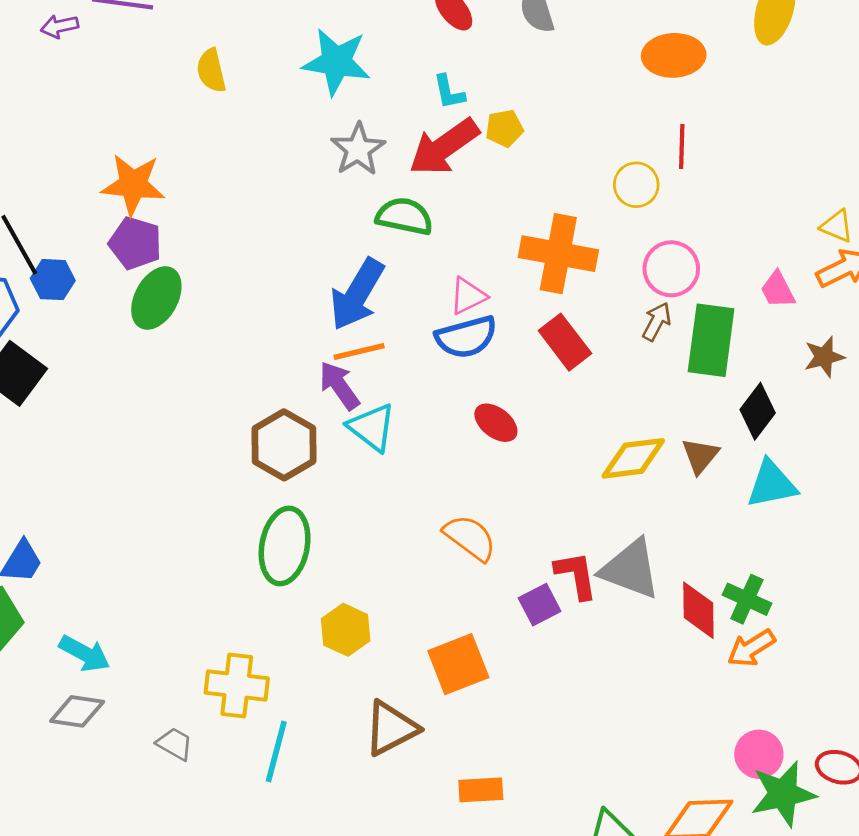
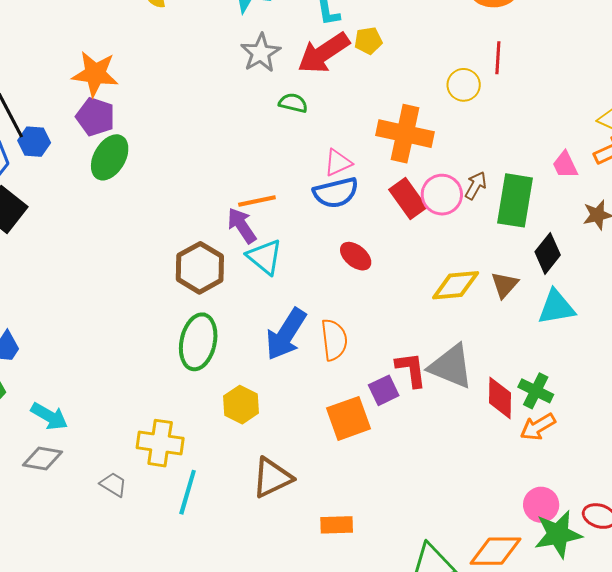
green semicircle: (404, 216) -> (293, 103), size x0.7
pink circle: (671, 269) -> (442, 195), moved
blue arrow: (357, 294) -> (286, 334), moved
orange semicircle: (470, 538) -> (334, 340), turned 45
orange square: (458, 664) -> (348, 418), moved

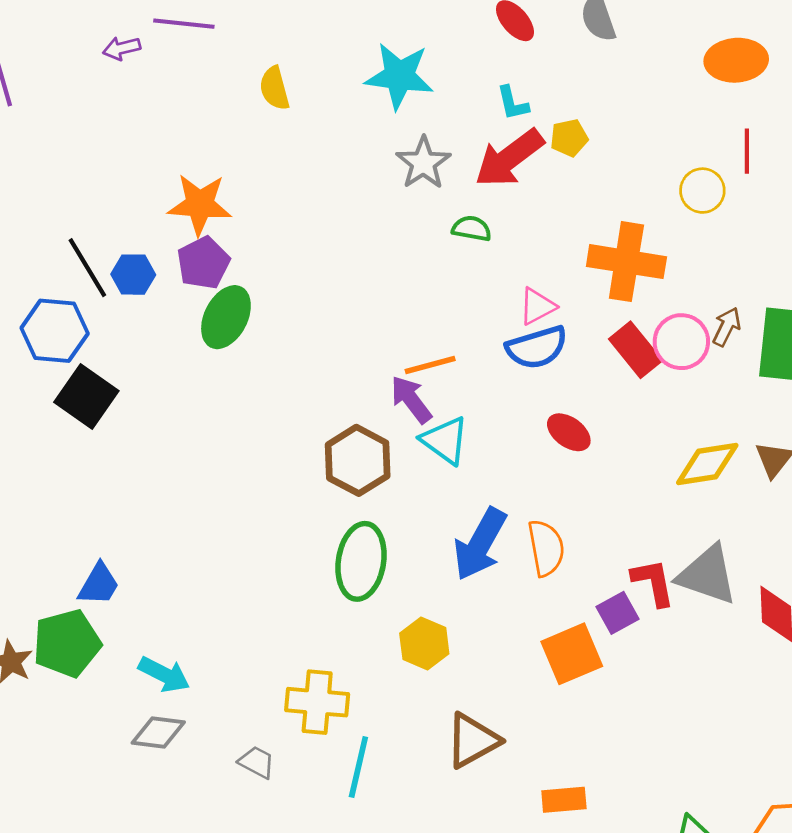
purple pentagon: (95, 117) -> (203, 263), turned 30
blue hexagon: (34, 142) -> (133, 275), moved

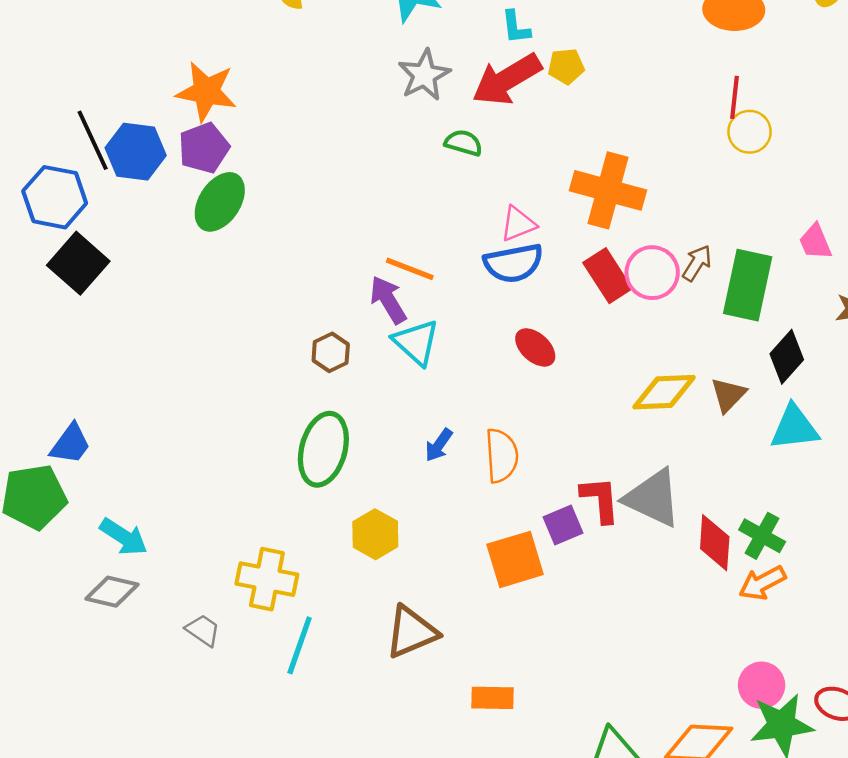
yellow circle: (702, 191) -> (750, 132), moved
blue hexagon: (133, 275) -> (136, 152), size x1.4
orange line: (430, 365) -> (410, 269), turned 30
brown hexagon: (358, 460) -> (331, 352), size x0.6
blue arrow: (480, 544) -> (439, 445), size x0.5

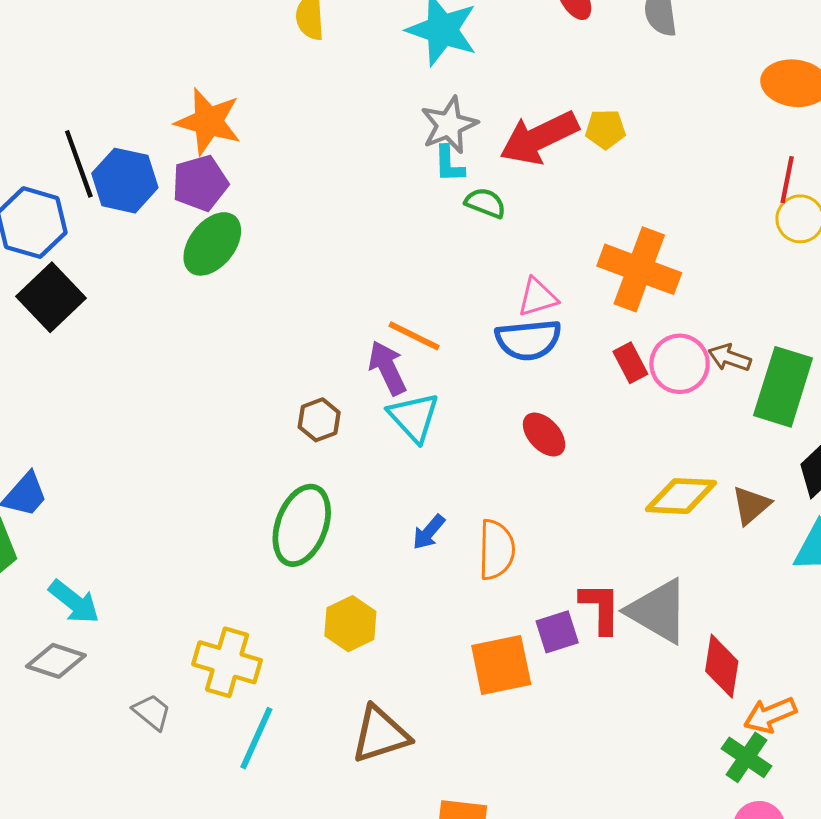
cyan L-shape: (516, 27) -> (449, 164), moved
brown arrow: (697, 263) -> (730, 358), turned -108
red rectangle: (608, 276) -> (630, 363), size x0.7
green cross: (762, 536) -> (747, 757), moved

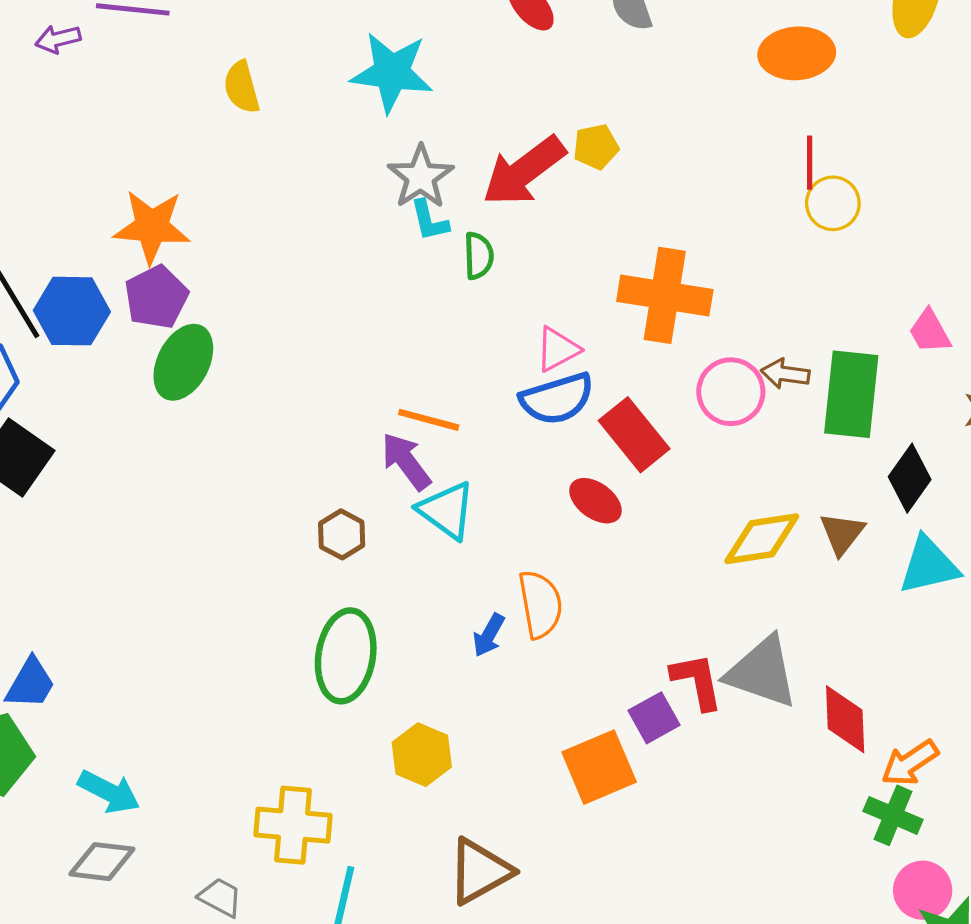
green semicircle: (485, 203) -> (479, 256), turned 78
red rectangle: (630, 363) -> (634, 435), moved, size x1.6
orange semicircle: (496, 550) -> (540, 604), moved

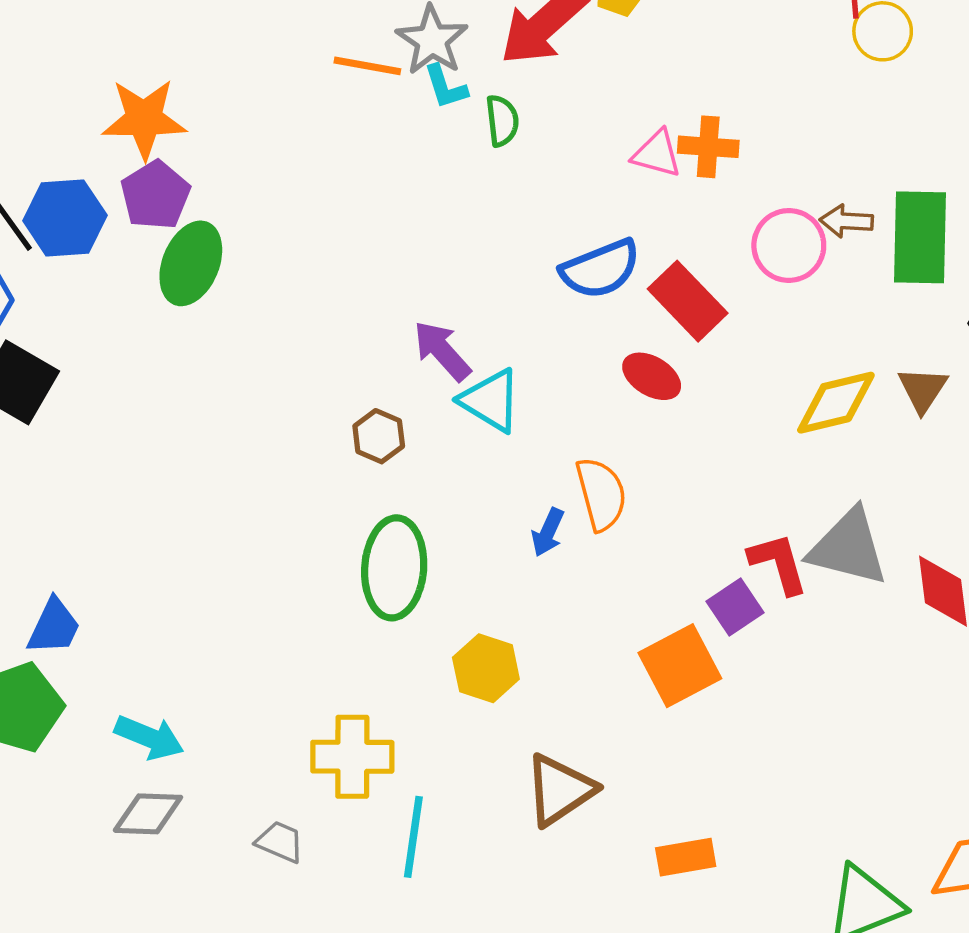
orange cross: (665, 295) -> (708, 147), size x0.6
pink triangle: (558, 349) -> (657, 154), moved, turned 48
orange line: (429, 420) -> (367, 66), moved

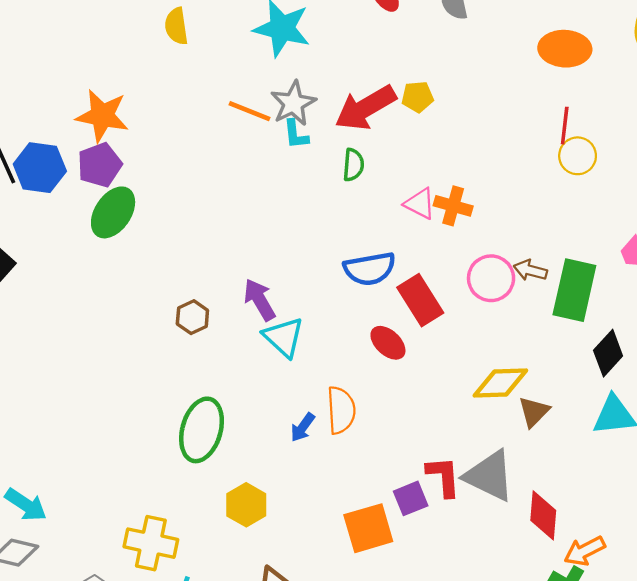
green semicircle: (502, 121) -> (353, 165), moved
brown triangle: (923, 389) -> (534, 412), moved
brown hexagon: (379, 436) -> (192, 317), moved

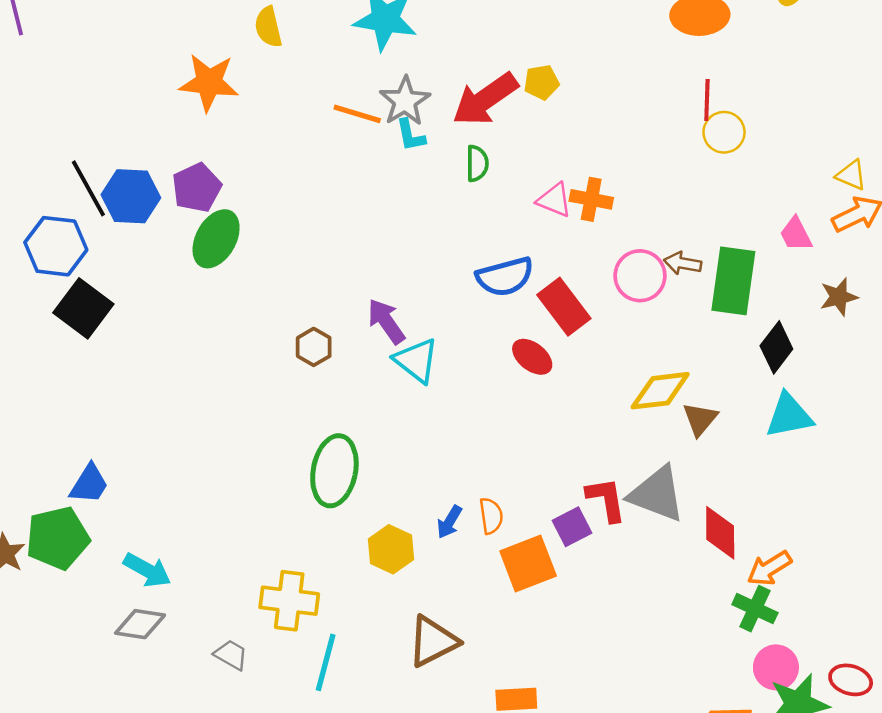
orange star: (102, 116) -> (209, 82), moved
orange semicircle: (341, 410) -> (491, 516), moved, size x0.7
blue arrow: (303, 427) -> (449, 522), moved

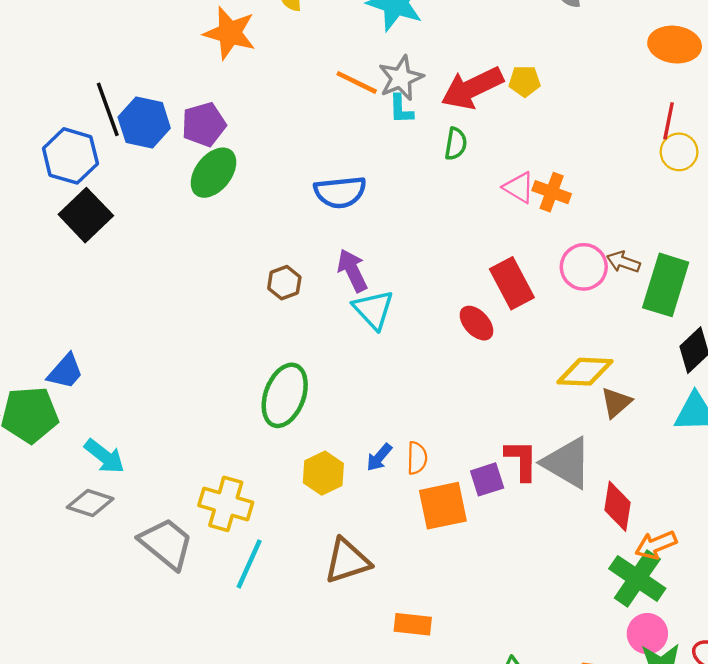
blue semicircle: (505, 277) -> (340, 192), moved
green cross: (755, 609) -> (637, 579), size x1.4
gray trapezoid: (231, 655) -> (166, 543), size x1.8

